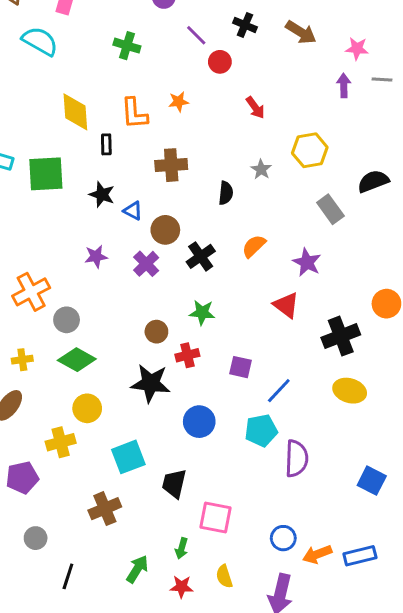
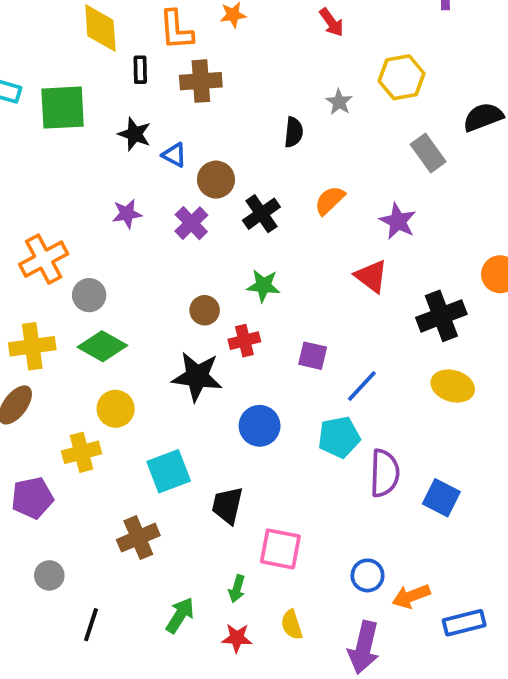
brown cross: (171, 165) -> (201, 81), moved
yellow cross: (22, 360) -> (32, 346), size x1.6
blue square: (372, 481) -> (441, 498), moved
blue rectangle: (360, 556) -> (464, 623), moved

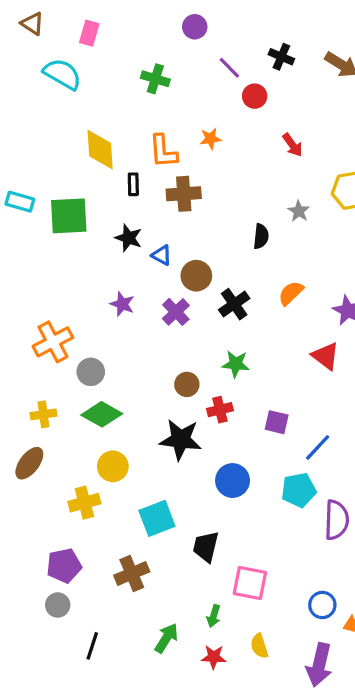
purple star: (127, 214) -> (122, 304), turned 30
yellow cross: (32, 346) -> (43, 414), size x0.7
purple pentagon: (32, 498) -> (64, 566), moved

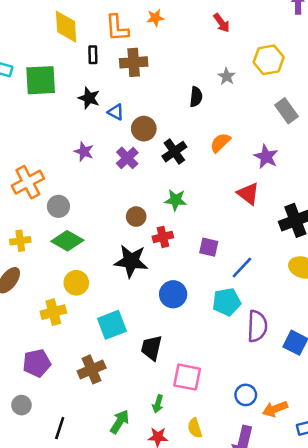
gray circle: (58, 605) -> (21, 405), moved

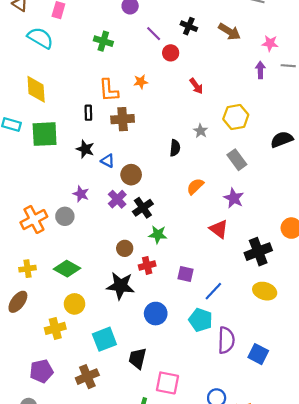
yellow diamond: (66, 27) -> (36, 89), moved
gray rectangle: (286, 111) -> (237, 160), moved
black cross: (174, 152) -> (143, 208), moved
gray circle: (58, 206) -> (65, 216), moved
cyan pentagon: (227, 302) -> (201, 320), turned 30

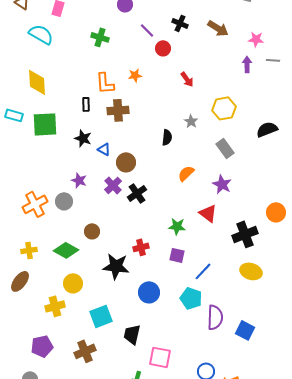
green star: (158, 234) -> (177, 226), moved
brown circle: (125, 248) -> (92, 231), moved

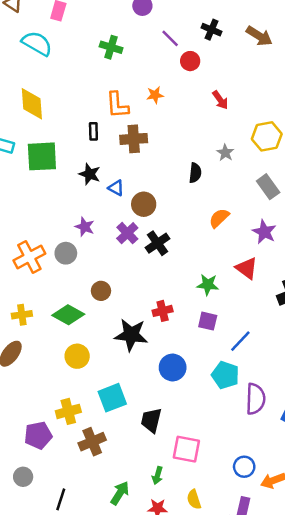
yellow cross: (55, 306) -> (68, 411), moved

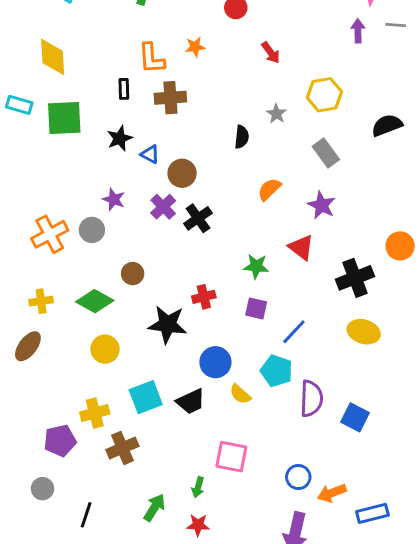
black star: (90, 174) -> (120, 138), turned 30
black trapezoid: (151, 420) -> (191, 401), moved, turned -128
yellow semicircle: (194, 499) -> (240, 394), moved, turned -30

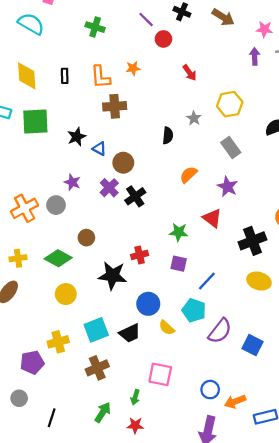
black rectangle: (124, 89) -> (65, 76), moved
purple semicircle: (311, 399) -> (220, 331), turned 36
brown cross: (122, 448) -> (97, 368), moved

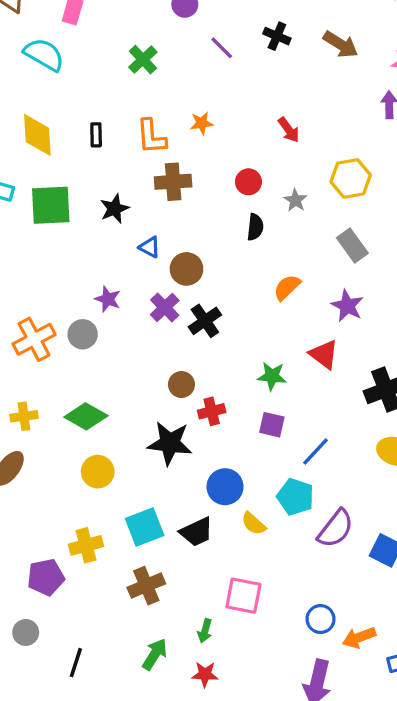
green cross: (95, 27) -> (143, 60), turned 30
red circle: (163, 39) -> (248, 182), moved
black star: (77, 137) -> (114, 209), moved
brown circle: (86, 238) -> (181, 385), moved

